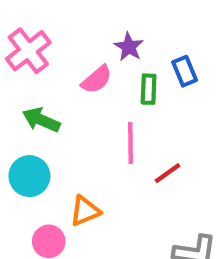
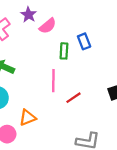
purple star: (129, 47) -> (29, 15), moved
pink semicircle: (97, 80) -> (48, 26), moved

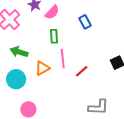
green rectangle: (64, 51) -> (54, 36), moved
orange triangle: (27, 118) -> (42, 68), moved

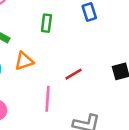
pink line: (63, 59) -> (47, 99), moved

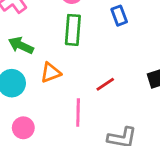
green rectangle: (46, 23) -> (73, 30), size x1.5

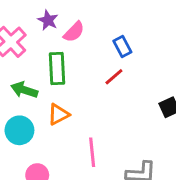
green rectangle: (73, 30) -> (57, 69), moved
red line: (105, 84) -> (114, 77), moved

